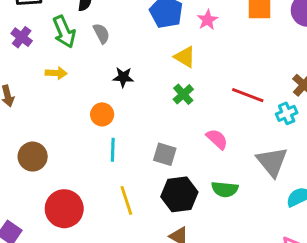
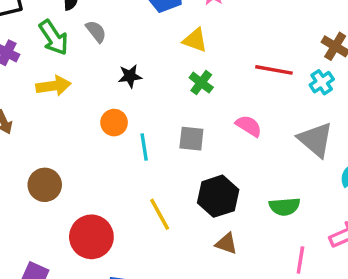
yellow arrow: (56, 73) -> (53, 86), size x1.4
cyan line: (113, 150) -> (144, 147), moved
gray square: (165, 154) -> (191, 139), moved
green semicircle: (225, 189) -> (285, 207), moved

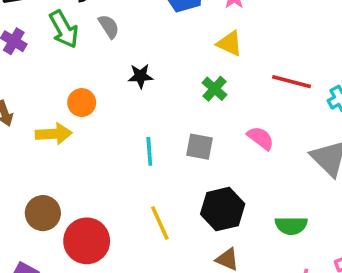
yellow triangle: (195, 40) -> (230, 43), moved
yellow arrow: (53, 86) -> (54, 134), moved
orange circle: (114, 123) -> (82, 103), moved
brown circle: (45, 185) -> (43, 213), moved

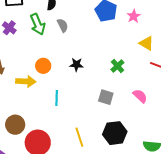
yellow triangle: (230, 43) -> (146, 43), moved
black star: (140, 76) -> (76, 65), moved
cyan line: (149, 151) -> (57, 98), moved

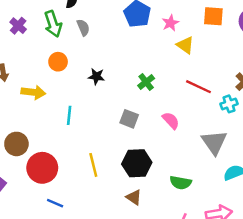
yellow triangle: (146, 43) -> (185, 45), moved
orange circle: (43, 66) -> (58, 62), moved

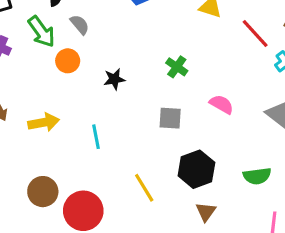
orange circle: (58, 62) -> (68, 61), moved
red line: (198, 87) -> (255, 33), moved, turned 40
brown triangle: (134, 197) -> (206, 212), turned 49

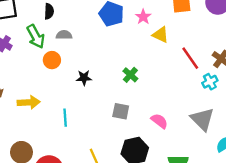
gray semicircle: (80, 25) -> (64, 35), turned -56
pink semicircle: (222, 104) -> (159, 121), moved

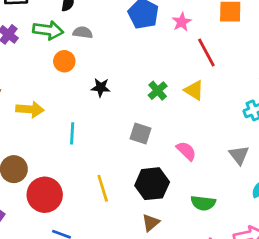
yellow triangle: (160, 35) -> (194, 90), moved
green arrow: (36, 36) -> (48, 30), turned -60
red line: (190, 58) -> (206, 52), moved
gray triangle: (202, 119) -> (239, 155), size x0.7

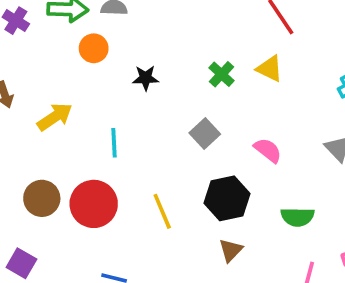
yellow arrow: (30, 109) -> (55, 117), turned -32
gray square: (141, 134) -> (205, 134), turned 35
red circle: (45, 195) -> (94, 204), moved

